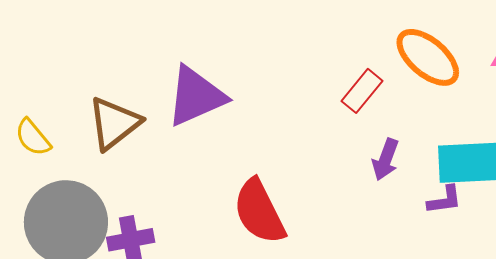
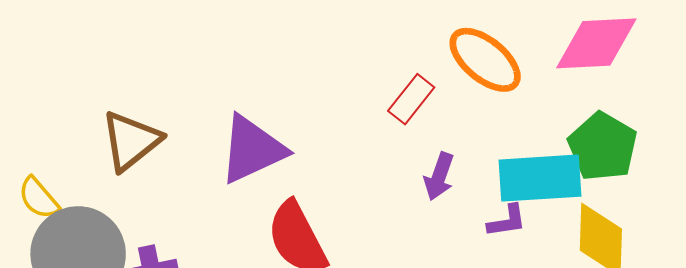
purple triangle: (196, 96) -> (252, 149), moved
yellow semicircle: (33, 137) -> (39, 198), moved

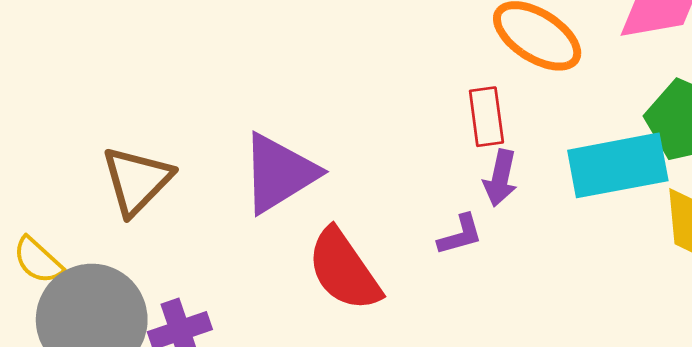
red rectangle: (411, 99) -> (486, 117), moved, turned -39
purple L-shape: (507, 221) -> (460, 235), moved

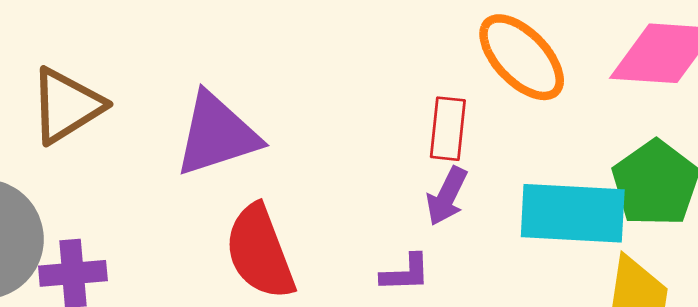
purple L-shape: (460, 235) -> (405, 273), moved

